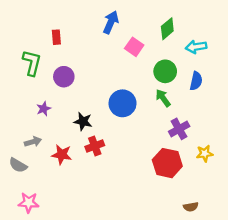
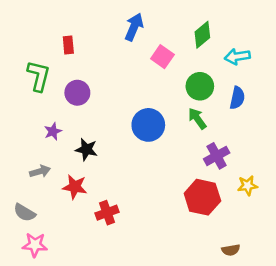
black star: (83, 121) -> (86, 149), moved
red cross: (95, 146) -> (107, 213), moved
gray semicircle: (18, 165) -> (25, 213), moved

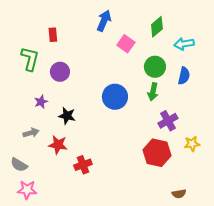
green arrow: (197, 118) -> (153, 92), turned -132

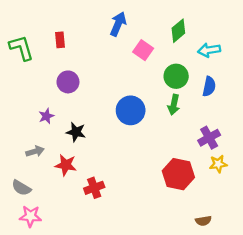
green L-shape: (30, 59) -> (21, 48), moved, turned -30
purple cross: (168, 121) -> (209, 138), moved

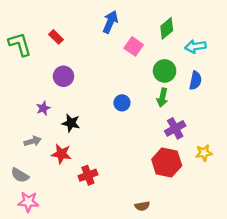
red rectangle: (60, 40) -> (56, 37), turned -40
blue circle: (131, 110) -> (122, 103), size x0.6
purple cross: (209, 138) -> (175, 128), moved
brown semicircle: (203, 221) -> (142, 206), moved

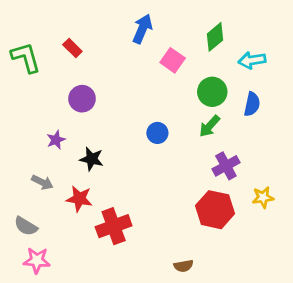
green arrow: (162, 98) -> (210, 126), turned 30
gray arrow: (33, 141) -> (42, 182), turned 42
red cross: (88, 175) -> (114, 226), size x1.4

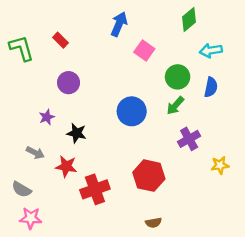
green diamond: (215, 37) -> (189, 20), moved
blue circle: (157, 133) -> (132, 111), size x1.6
red hexagon: (215, 210) -> (149, 176), moved

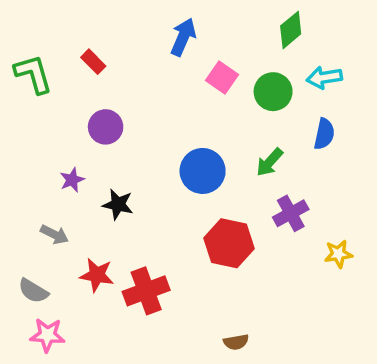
green circle: (178, 77) -> (273, 92), moved
red star: (66, 166) -> (97, 275), moved
red hexagon: (149, 176) -> (229, 243), moved

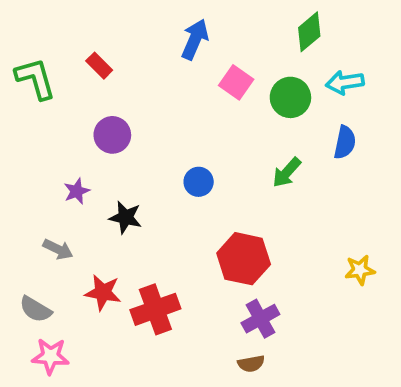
blue circle: (203, 171) -> (199, 182), moved, size x0.6
purple cross: (291, 213) -> (260, 319), moved

